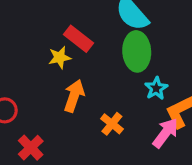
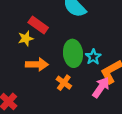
green ellipse: (137, 51) -> (73, 53), moved
orange arrow: (74, 96) -> (37, 64), turned 75

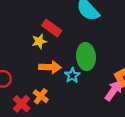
cyan star: (93, 57) -> (72, 75), moved
orange cross: (64, 83) -> (41, 96), moved

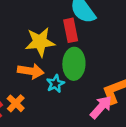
red rectangle: (52, 28) -> (71, 30), moved, turned 36
yellow star: (39, 41) -> (40, 42), moved, size x1.6

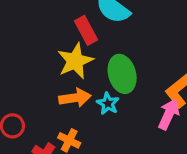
red rectangle: (71, 30) -> (86, 30), moved

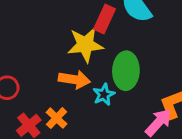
red rectangle: (86, 30) -> (105, 19), turned 36

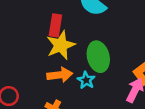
red rectangle: (105, 19) -> (55, 25), moved

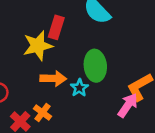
yellow star: (61, 45) -> (38, 46), moved

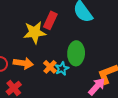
orange arrow: (53, 78) -> (23, 63), moved
orange cross: (43, 112) -> (50, 67), moved

